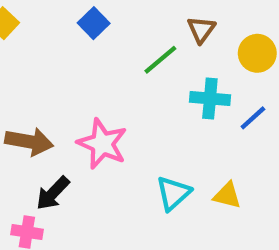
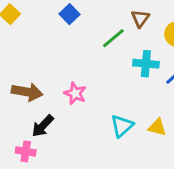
pink star: (102, 144) -> (75, 93), size x0.7

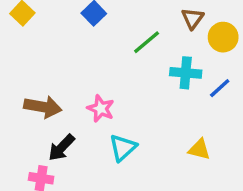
brown triangle: (140, 18) -> (192, 18), moved
cyan triangle: (122, 126) -> (123, 148), moved

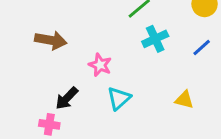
cyan cross: (186, 73) -> (155, 39), moved, turned -30
brown arrow: (43, 107) -> (51, 40), moved

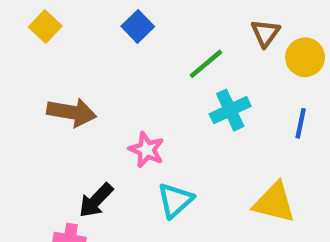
blue line: (202, 48) -> (301, 123), turned -36
yellow triangle: (184, 100) -> (274, 203), size x1.5

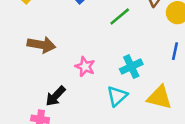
cyan cross: (230, 110) -> (131, 67), moved
cyan triangle: (175, 200) -> (117, 96), moved

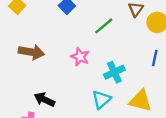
pink star: (85, 67) -> (80, 57), moved
black arrow: (56, 96) -> (44, 99), turned 72

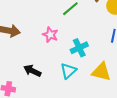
black arrow: (44, 99) -> (32, 71), moved

